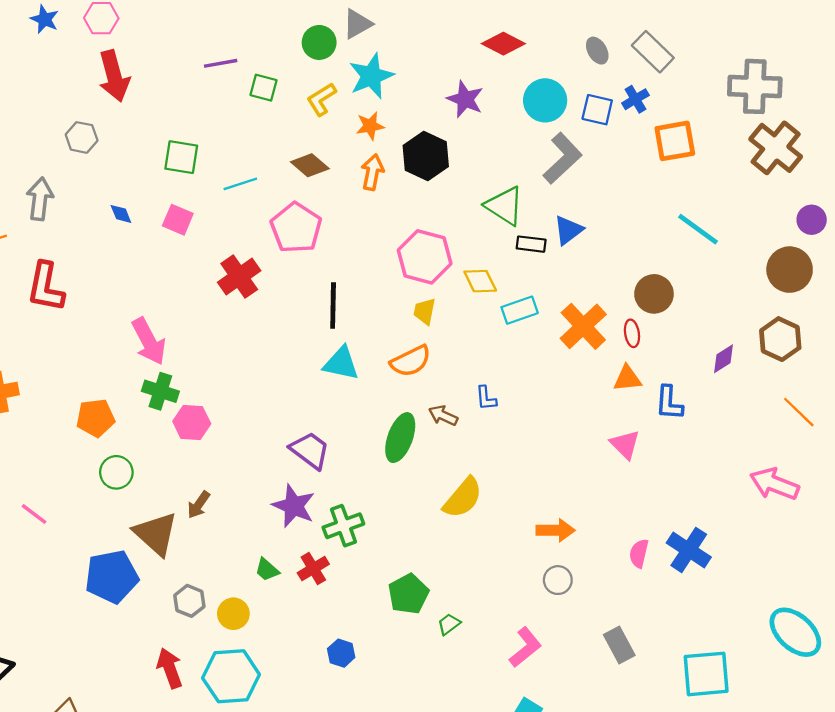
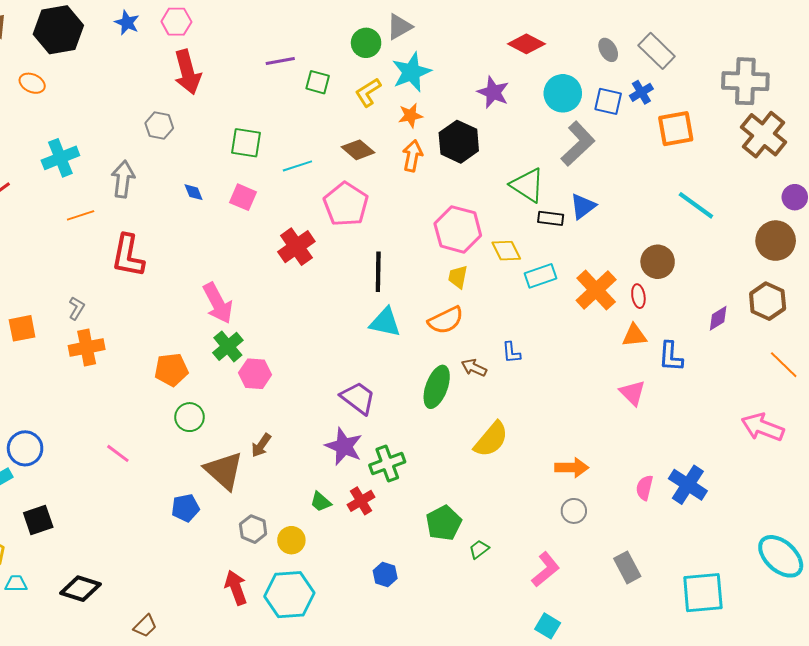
green cross: (160, 391) -> (228, 346), turned 32
blue pentagon: (112, 577) -> (185, 508), size x0.6

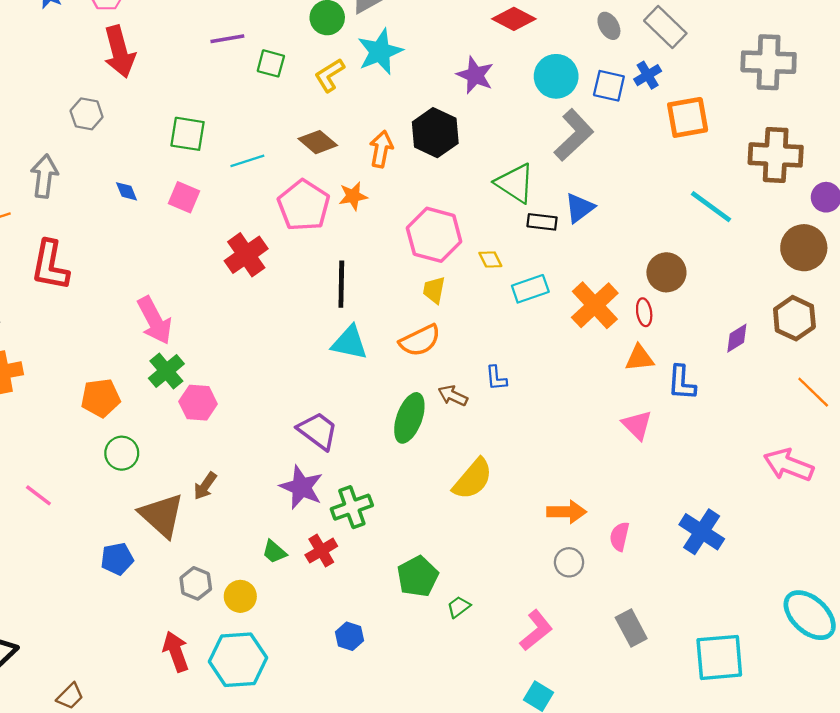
orange star: (410, 115) -> (353, 196), moved
brown cross: (764, 135) -> (776, 155), moved, turned -36
yellow diamond: (506, 251) -> (490, 259), size x0.7
pink semicircle: (644, 488) -> (619, 536), moved

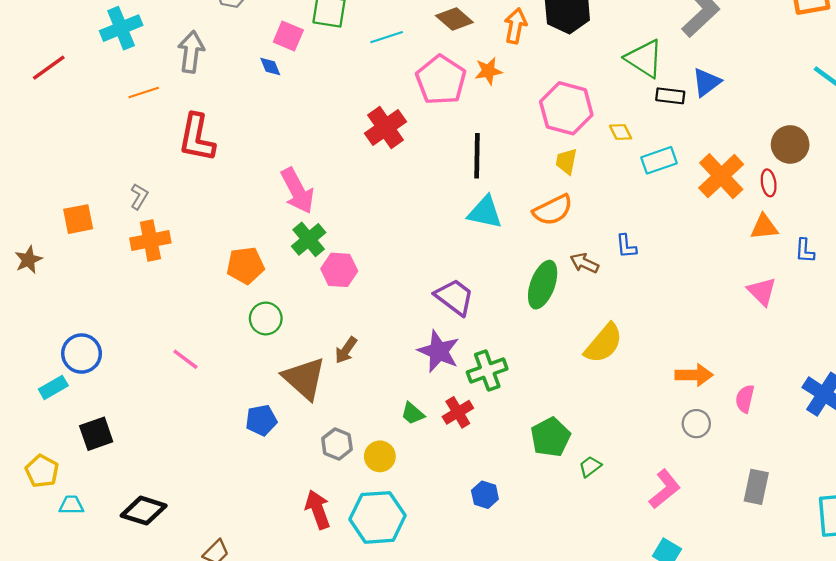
pink square: (184, 197) -> (288, 36), moved
blue L-shape: (682, 383) -> (805, 251), size x0.7
gray rectangle: (631, 628) -> (756, 487), turned 40

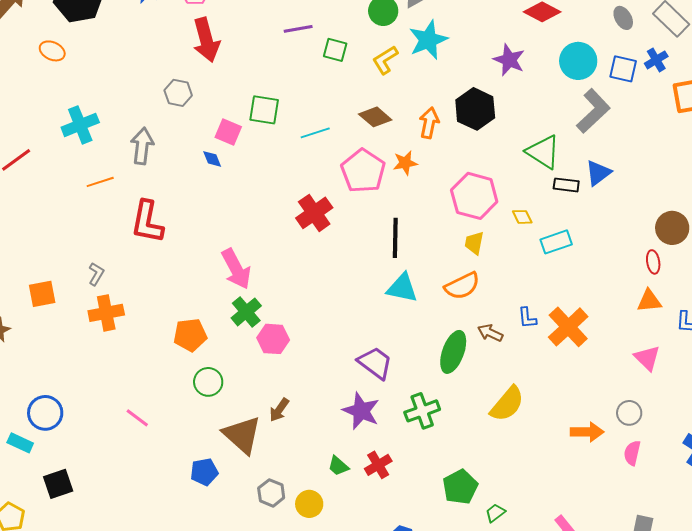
orange cross: (721, 176) -> (568, 327), moved
green cross: (487, 370) -> (422, 411), moved
cyan rectangle: (53, 387) -> (20, 443), turned 55
gray circle: (696, 424) -> (629, 413), moved

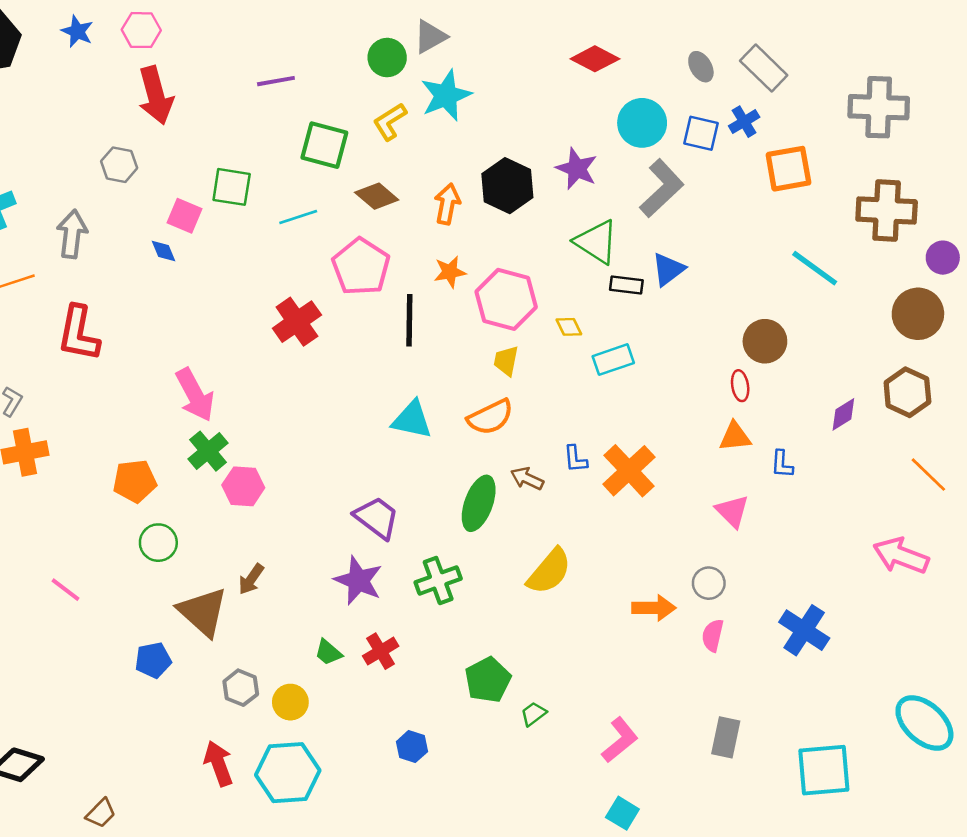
green square: (335, 50) -> (324, 145), moved, size x1.5
purple star: (509, 60) -> (577, 169), moved
orange star: (405, 163) -> (450, 272), moved
black line: (395, 238) -> (409, 320), moved

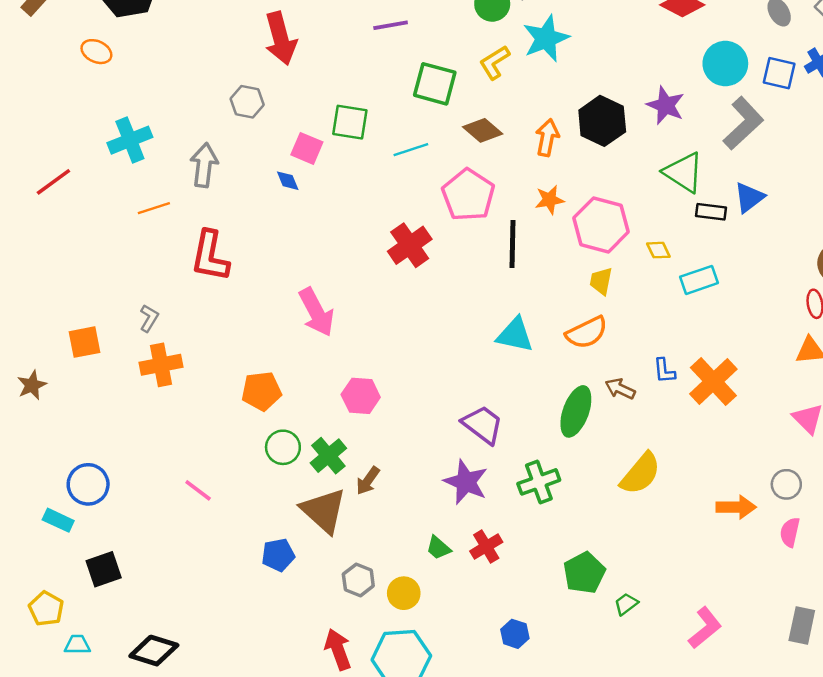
green cross: (208, 451) -> (328, 456), moved

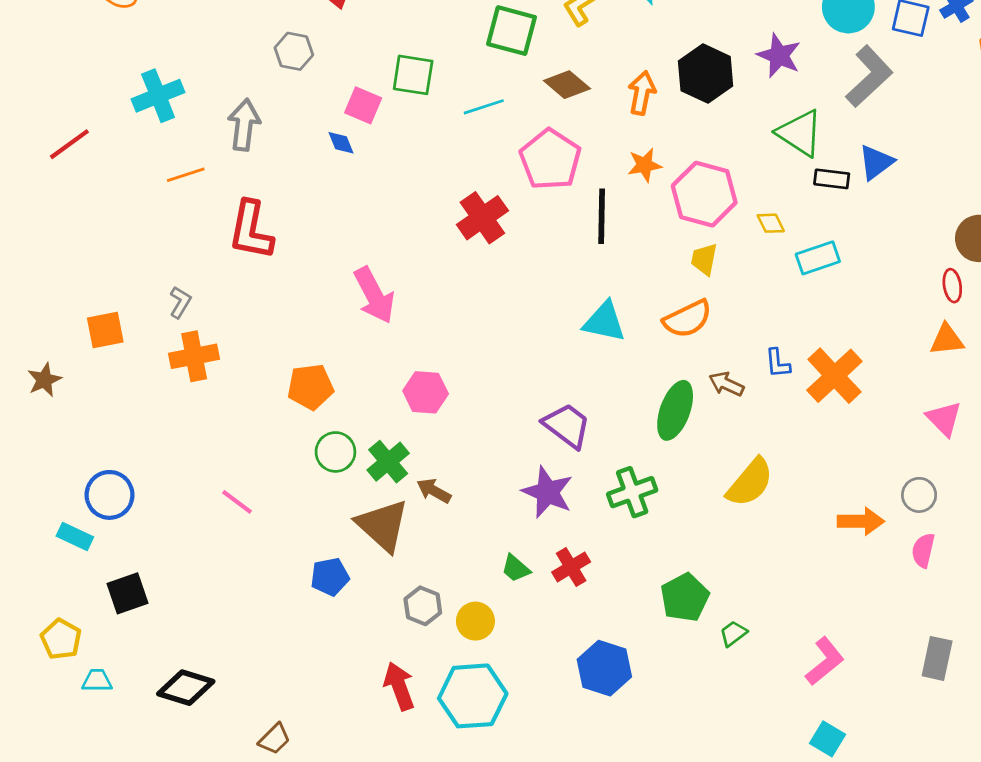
brown arrow: (368, 481) -> (434, 491), turned 84
blue hexagon: (515, 634) -> (604, 668), size x1.6

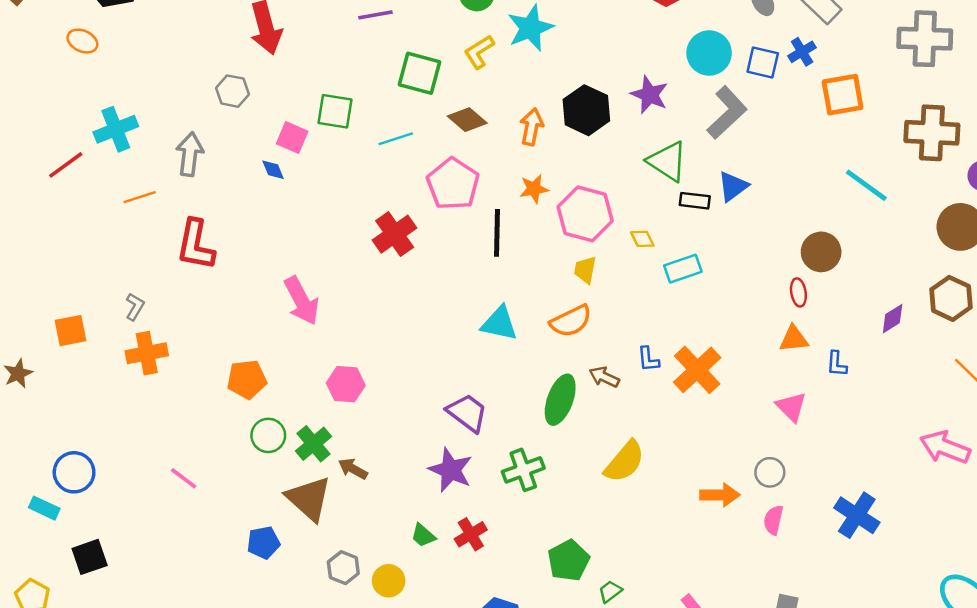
red line: (69, 144) -> (66, 165), moved

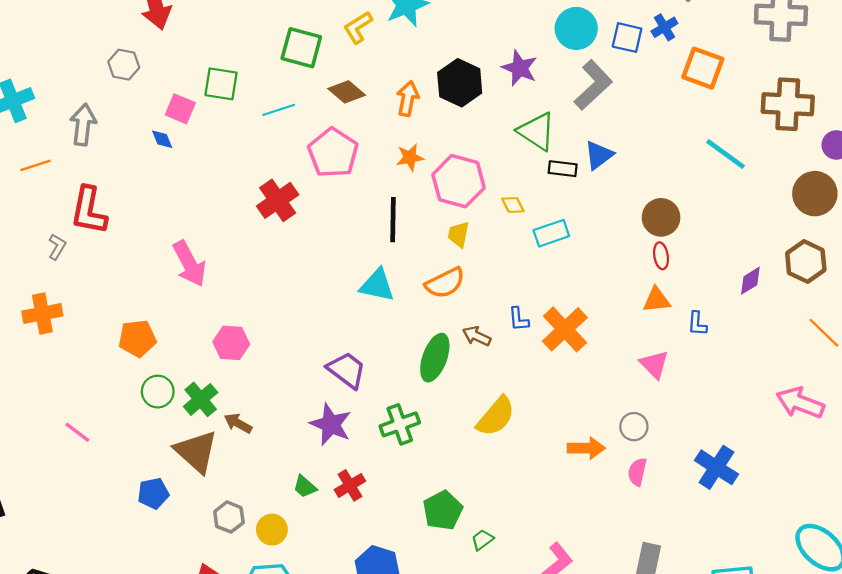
orange square: (843, 95) -> (703, 68), turned 30
black line: (497, 233) -> (393, 220), moved
brown circle: (821, 252) -> (661, 217), moved
gray L-shape: (135, 307) -> (57, 247), moved

